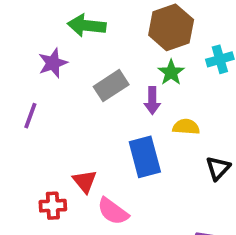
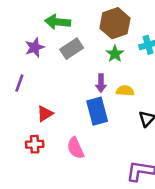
gray rectangle: (111, 86) -> (72, 49), moved
purple arrow: (152, 101) -> (101, 83), moved
red triangle: (85, 181) -> (45, 114), moved, turned 36
pink semicircle: (113, 211) -> (75, 148), turned 30

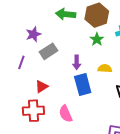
green arrow: (58, 22) -> (66, 14), moved
gray rectangle: (72, 49) -> (49, 51), moved
purple arrow: (101, 83) -> (77, 62), moved
red cross: (35, 144) -> (33, 111), size x1.5

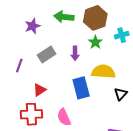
purple star: (33, 34) -> (32, 26), moved
purple arrow: (77, 62) -> (75, 53), moved
yellow semicircle: (105, 68) -> (103, 72), size x1.6

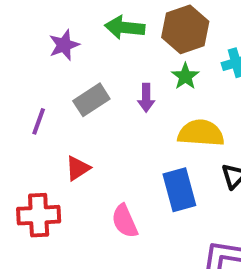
blue rectangle: (81, 88) -> (179, 190), moved
red cross: (31, 114) -> (39, 215), moved

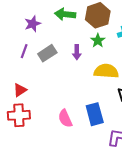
purple line: (39, 121) -> (24, 51), moved
red triangle: (78, 168) -> (20, 90), moved
blue rectangle: (179, 190) -> (95, 114), moved

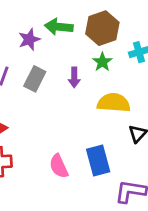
purple star: (33, 24) -> (29, 39), moved
gray rectangle: (47, 53) -> (35, 79), turned -30

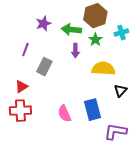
green arrow: (59, 27) -> (71, 30), moved
gray rectangle: (35, 79) -> (44, 67), moved

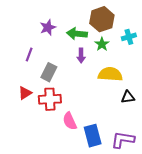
black triangle: (120, 91) -> (128, 97), turned 40
blue rectangle: (92, 110) -> (93, 136), moved
red cross: (20, 111) -> (50, 99), moved

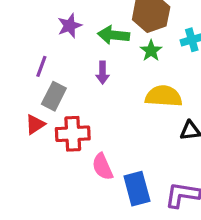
purple arrow: (81, 56) -> (103, 73), moved
gray rectangle: (49, 72) -> (54, 96), moved

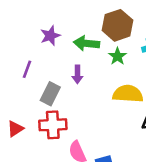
gray rectangle: (54, 96) -> (50, 94), moved
red triangle: (35, 124) -> (15, 129), moved

